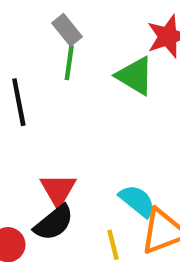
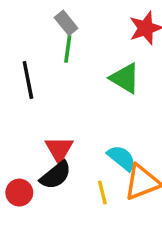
green triangle: (135, 76) -> (125, 78), moved

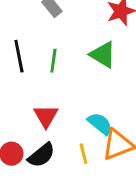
green line: (68, 49) -> (53, 61), moved
black semicircle: (56, 175) -> (41, 155), moved

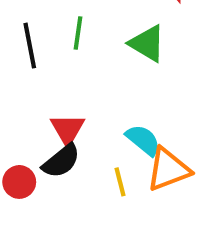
green line: (53, 61) -> (78, 33), moved
black semicircle: (41, 155) -> (61, 161), moved

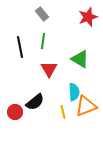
green triangle: (147, 43) -> (80, 59), moved
red triangle: (68, 129) -> (49, 69), moved
cyan semicircle: (143, 140) -> (74, 92), turned 48

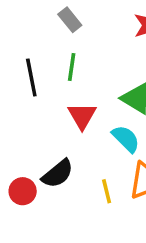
cyan semicircle: (74, 92) -> (126, 139), moved, turned -42

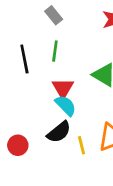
cyan semicircle: (126, 139) -> (66, 105), moved
black semicircle: (58, 174) -> (59, 132), moved

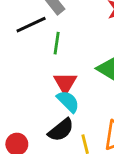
black line: (24, 59) -> (31, 25), moved, turned 76

